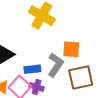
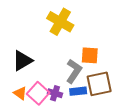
blue rectangle: (32, 69) -> (78, 91), moved

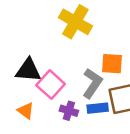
black triangle: (22, 61) -> (28, 70), turned 35
pink square: (38, 93) -> (51, 85), moved

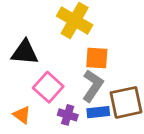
orange square: (112, 64) -> (97, 58), moved
black triangle: (28, 70) -> (25, 52), moved

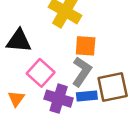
orange triangle: (22, 115) -> (16, 99), turned 30
purple cross: (68, 115) -> (59, 99), size x1.5

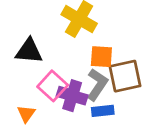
brown square: (113, 87) -> (125, 76), moved
purple cross: (59, 99) -> (72, 96), moved

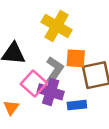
gray L-shape: (97, 84) -> (54, 70), moved

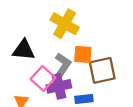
purple cross: (51, 92) -> (59, 86), turned -30

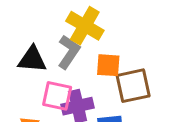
gray L-shape: (62, 66) -> (69, 52), moved
pink square: (43, 78) -> (57, 96), turned -30

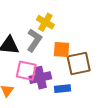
yellow cross: (85, 26) -> (45, 22), size x0.7

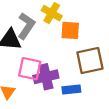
gray L-shape: (34, 40) -> (26, 26), moved
orange square: (62, 49) -> (70, 30), moved

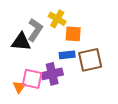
pink square: (30, 69) -> (32, 79), moved
blue rectangle: (71, 89) -> (67, 55), moved

